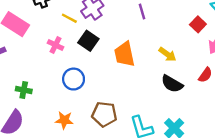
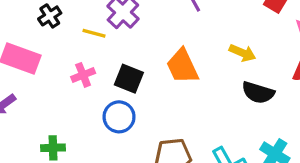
black square: (88, 41) -> (129, 79), moved
pink cross: (55, 45) -> (83, 75), turned -35

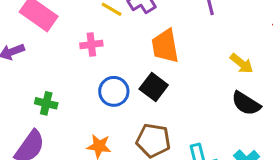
orange trapezoid: (182, 66) -> (165, 46), moved
black square: (129, 79) -> (154, 87), moved

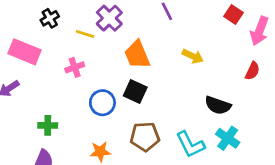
yellow arrow: (242, 63) -> (193, 56), moved
black semicircle: (246, 103) -> (218, 105), moved

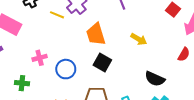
pink cross: (75, 67) -> (40, 58), moved
black square: (135, 91) -> (102, 62), moved

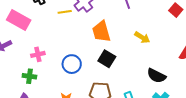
yellow line: (57, 15) -> (65, 12), turned -32
pink cross: (40, 58) -> (38, 54), moved

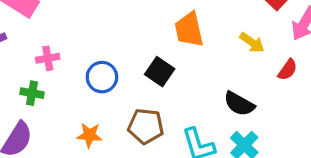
orange trapezoid: (101, 32) -> (189, 30), moved
yellow arrow: (142, 37) -> (252, 43), moved

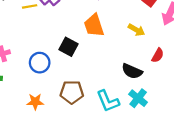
red semicircle: (288, 70) -> (158, 55), moved
black square: (160, 72) -> (69, 47), moved

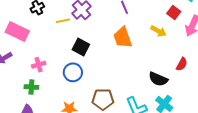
yellow arrow: (136, 30) -> (158, 31), moved
black square: (69, 47) -> (81, 47), moved

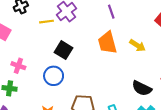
yellow arrow: (158, 31) -> (138, 45), moved
pink cross: (39, 65) -> (18, 66), turned 32

